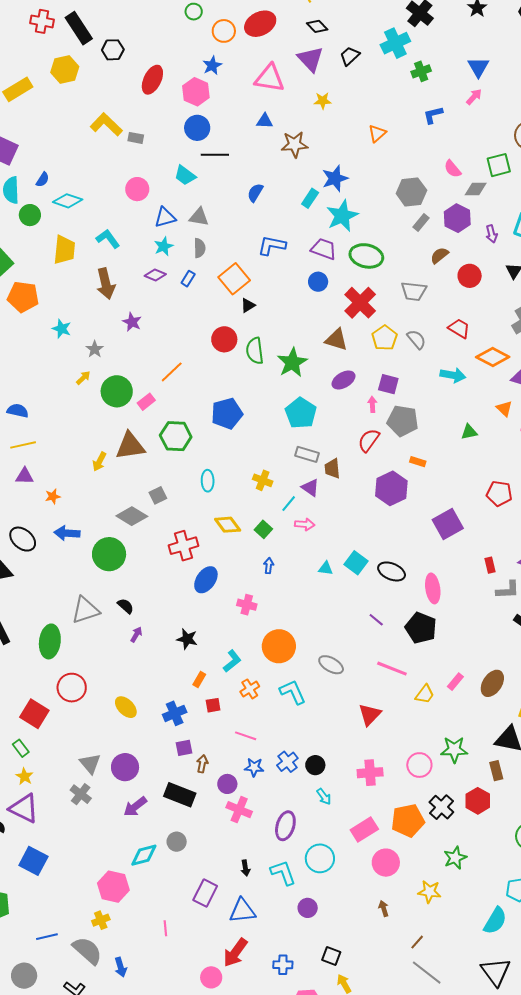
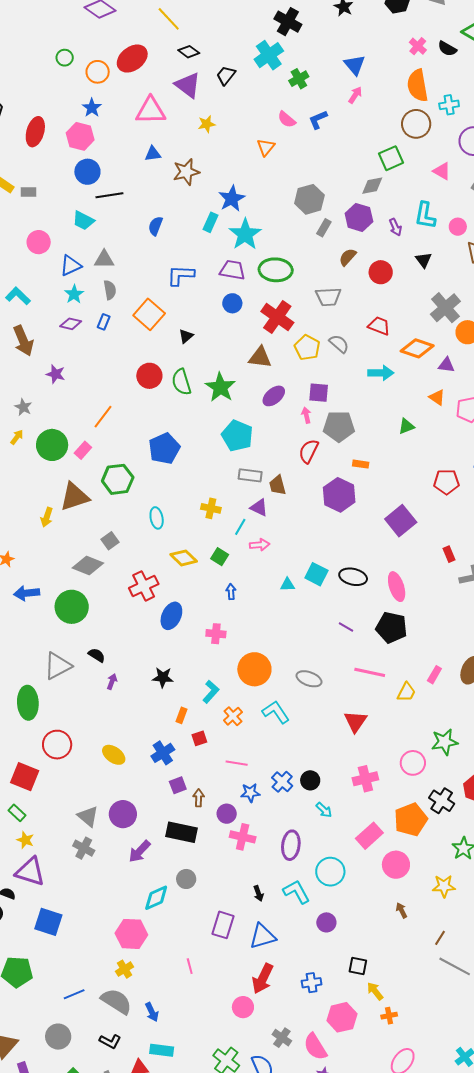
pink semicircle: (453, 169) -> (287, 119), moved
black triangle: (248, 305) -> (186, 336), moved

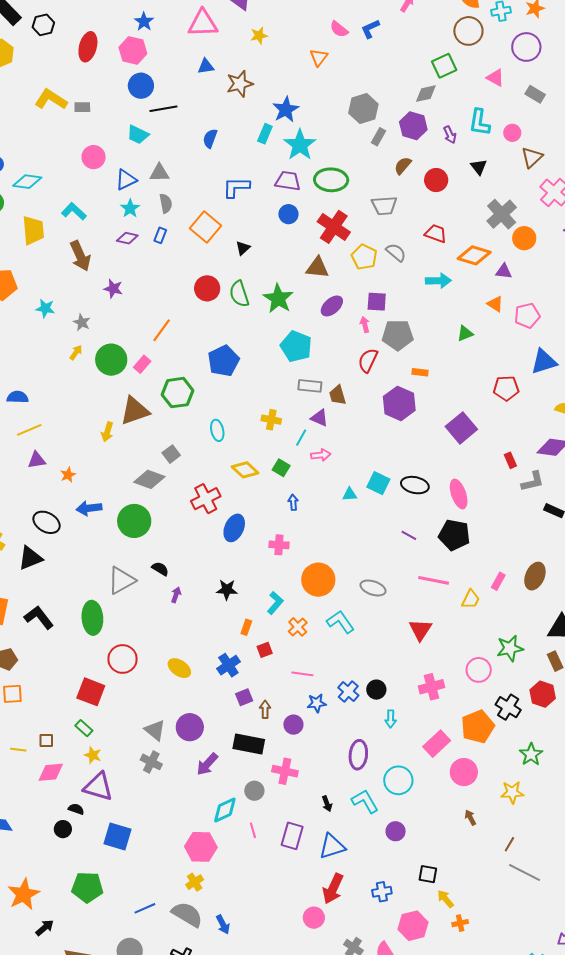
cyan arrow: (324, 810) -> (391, 719), turned 48
pink cross: (243, 837) -> (285, 771), moved
pink line: (190, 966) -> (253, 830), moved

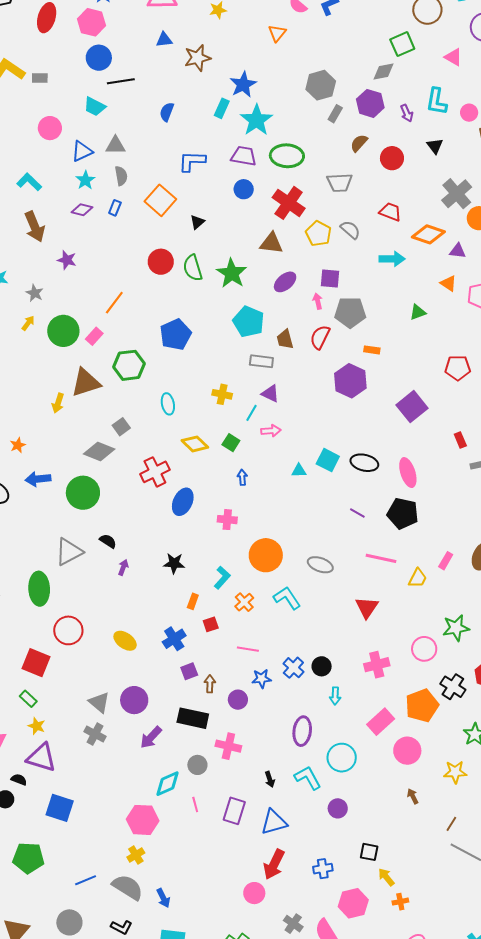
brown trapezoid: (337, 395) -> (285, 339), moved

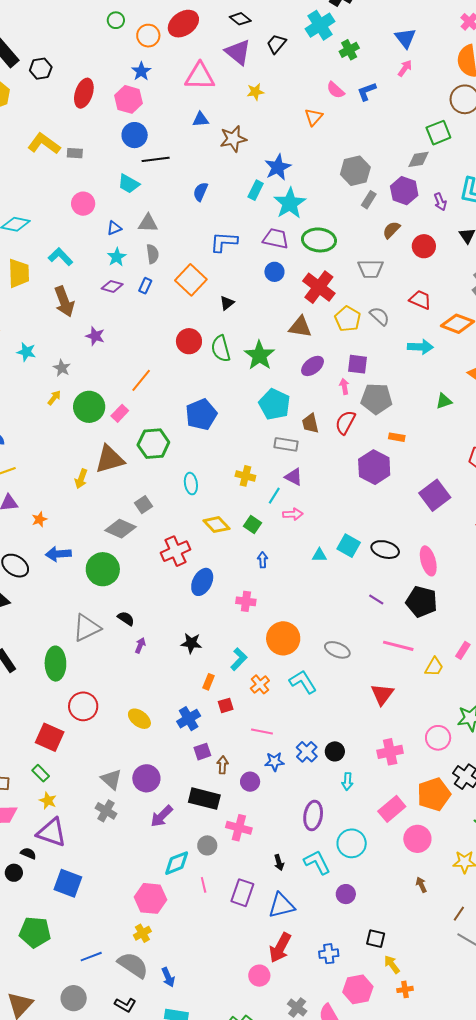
blue triangle: (82, 151) -> (114, 228), size x0.7

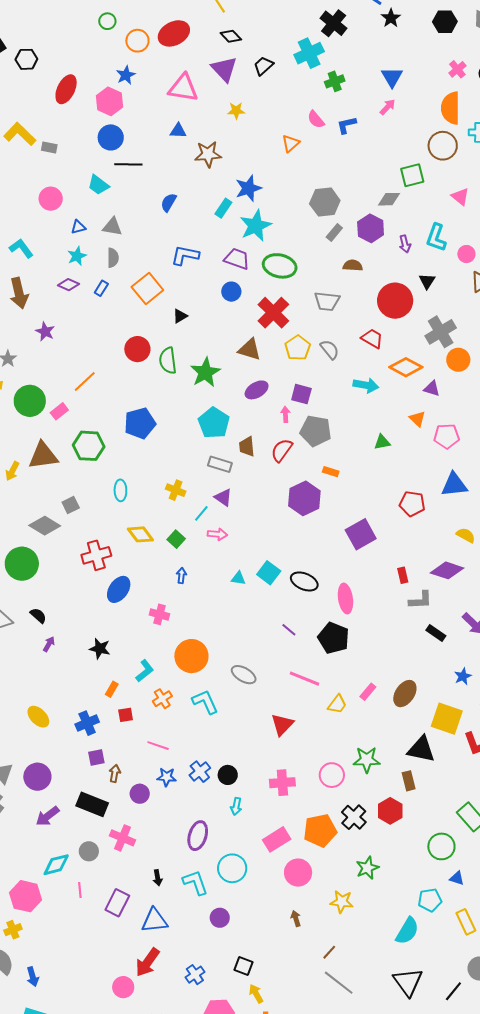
brown semicircle: (391, 230) -> (353, 265), turned 42
red circle: (424, 246) -> (395, 301), moved, size x1.5
blue cross: (329, 954) -> (195, 975), turned -36

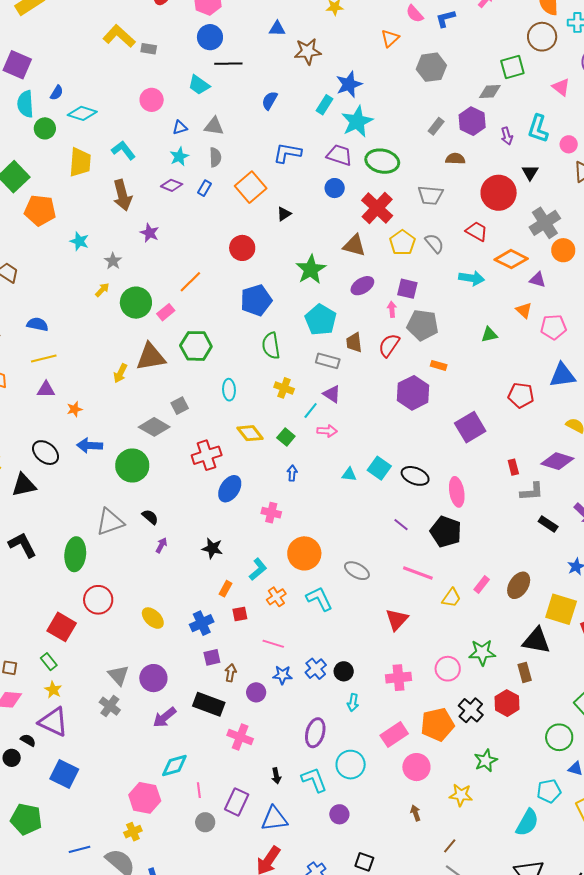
gray hexagon: (325, 202) -> (431, 67), moved
green semicircle: (168, 361) -> (271, 346), moved
blue pentagon: (140, 423) -> (256, 300), moved
gray circle: (89, 851) -> (205, 822), moved

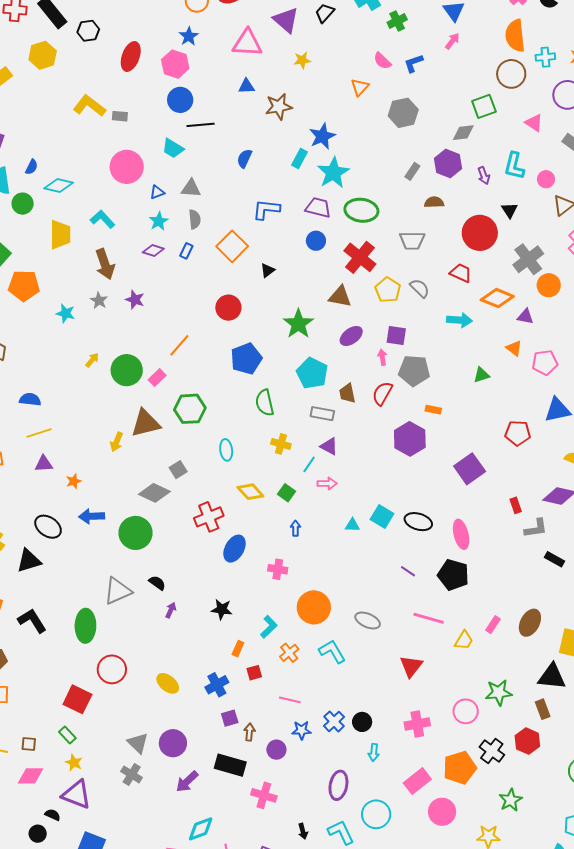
pink circle: (152, 100) -> (127, 167), size x1.4
gray star: (113, 261) -> (99, 301), moved

